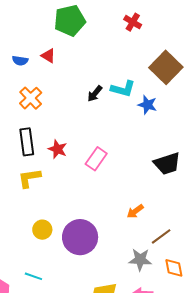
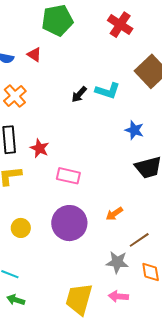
red cross: (133, 22) -> (120, 25), size x1.4
blue star: (147, 105) -> (134, 130), moved
pink rectangle: (96, 159) -> (68, 176), moved, turned 65
purple circle: (80, 237) -> (69, 223), moved

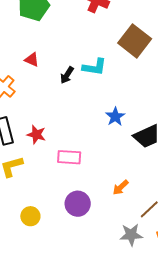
red triangle: (34, 55) -> (32, 60), moved
blue star: (134, 130) -> (115, 117), moved, turned 30
purple circle: (69, 223) -> (78, 204), size x0.7

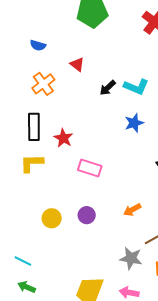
blue star: (115, 117) -> (134, 123), moved
purple circle: (78, 204) -> (87, 215), size x0.7
yellow circle: (30, 216) -> (52, 218), moved

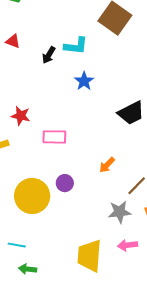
yellow circle: (52, 218) -> (32, 196), size x1.8

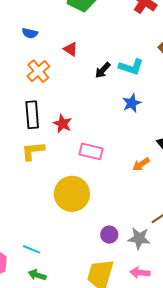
orange arrow: (107, 165) -> (141, 164), moved
purple circle: (65, 183) -> (109, 235), moved
yellow circle: (32, 196) -> (72, 194), moved

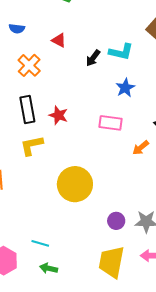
pink rectangle: (91, 151) -> (110, 123), moved

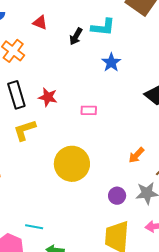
pink rectangle: (110, 123) -> (89, 110), moved, size x0.7
orange arrow: (141, 148) -> (136, 155), moved
cyan line: (40, 243) -> (34, 227), moved

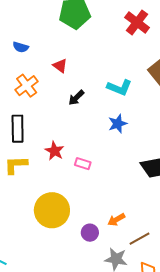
black arrow: (76, 36) -> (76, 98), moved
red star: (48, 97) -> (54, 151), moved
purple circle: (117, 196) -> (90, 233), moved

